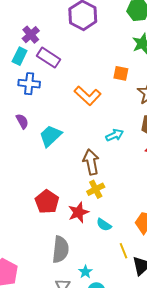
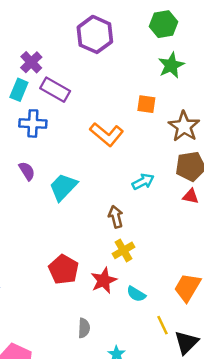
brown arrow: (91, 162) -> (116, 217), size x0.7
gray semicircle: (61, 249) -> (84, 328), size x0.6

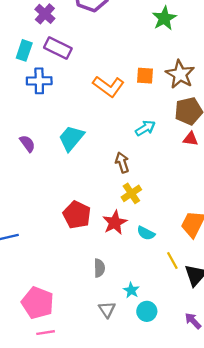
purple cross: (31, 62) -> (45, 14), moved
orange square: (146, 104) -> (145, 76), moved
purple semicircle: (27, 171) -> (27, 144), moved

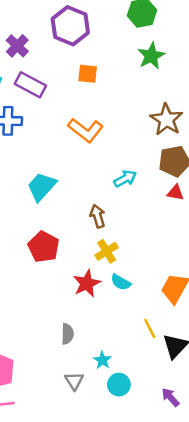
orange square: (145, 76) -> (88, 74), moved
red pentagon: (77, 215) -> (44, 247), moved
cyan semicircle: (146, 233) -> (121, 282), moved

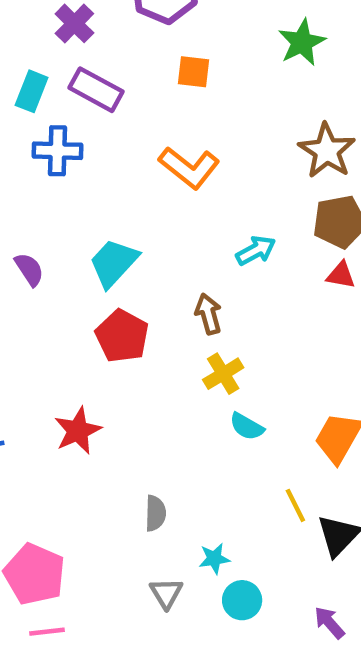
red pentagon: (44, 247) -> (122, 336), moved
red star: (87, 283) -> (78, 431), moved
cyan star: (102, 360) -> (214, 559), turned 30

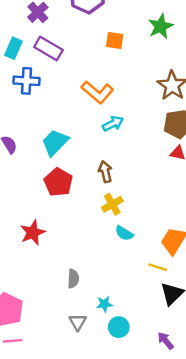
orange square: (194, 72) -> (115, 41), moved
cyan arrow: (256, 250) -> (113, 124), moved
yellow line: (295, 505) -> (158, 267), moved, turned -48

